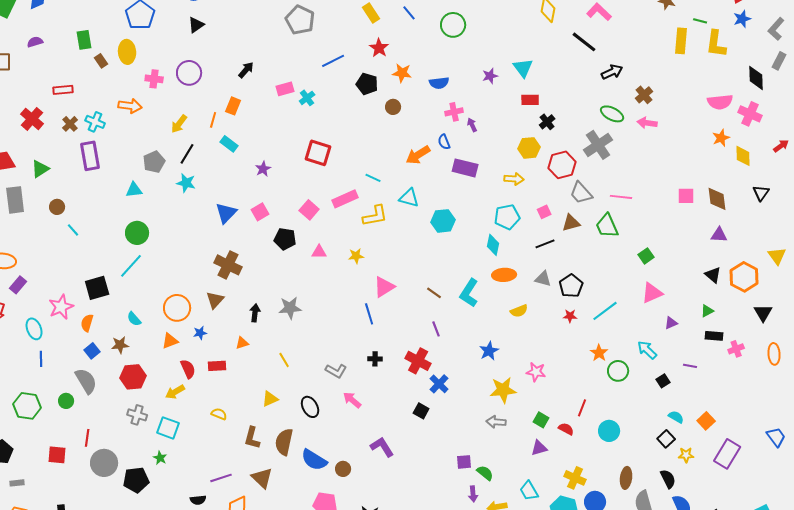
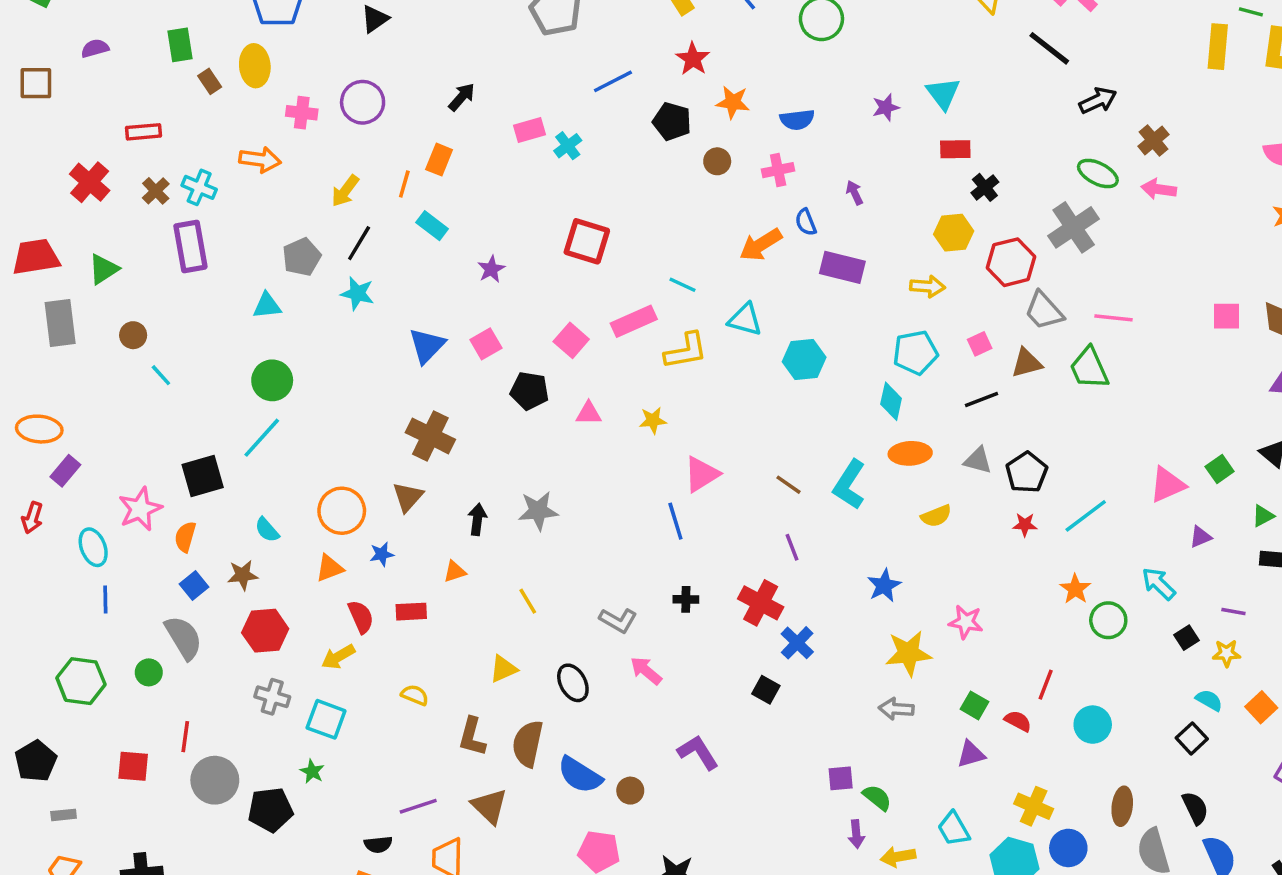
pink cross: (454, 112) -> (778, 170), moved
green square: (646, 256) -> (1220, 469), moved
yellow star: (686, 455) -> (1227, 653), moved

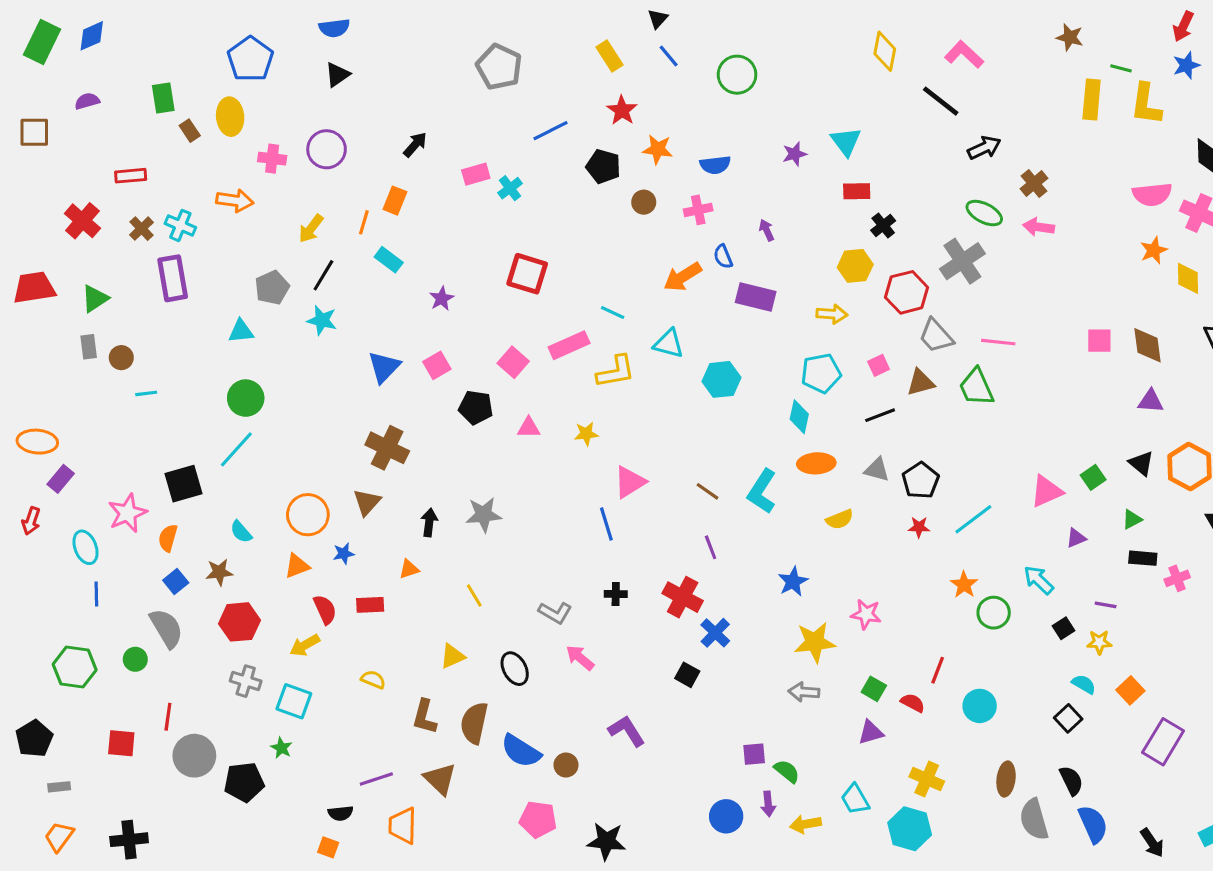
gray rectangle: (60, 323) -> (89, 347), moved, size x0.6
cyan line: (161, 375) -> (146, 393), turned -55
blue circle: (1068, 848) -> (726, 816), moved

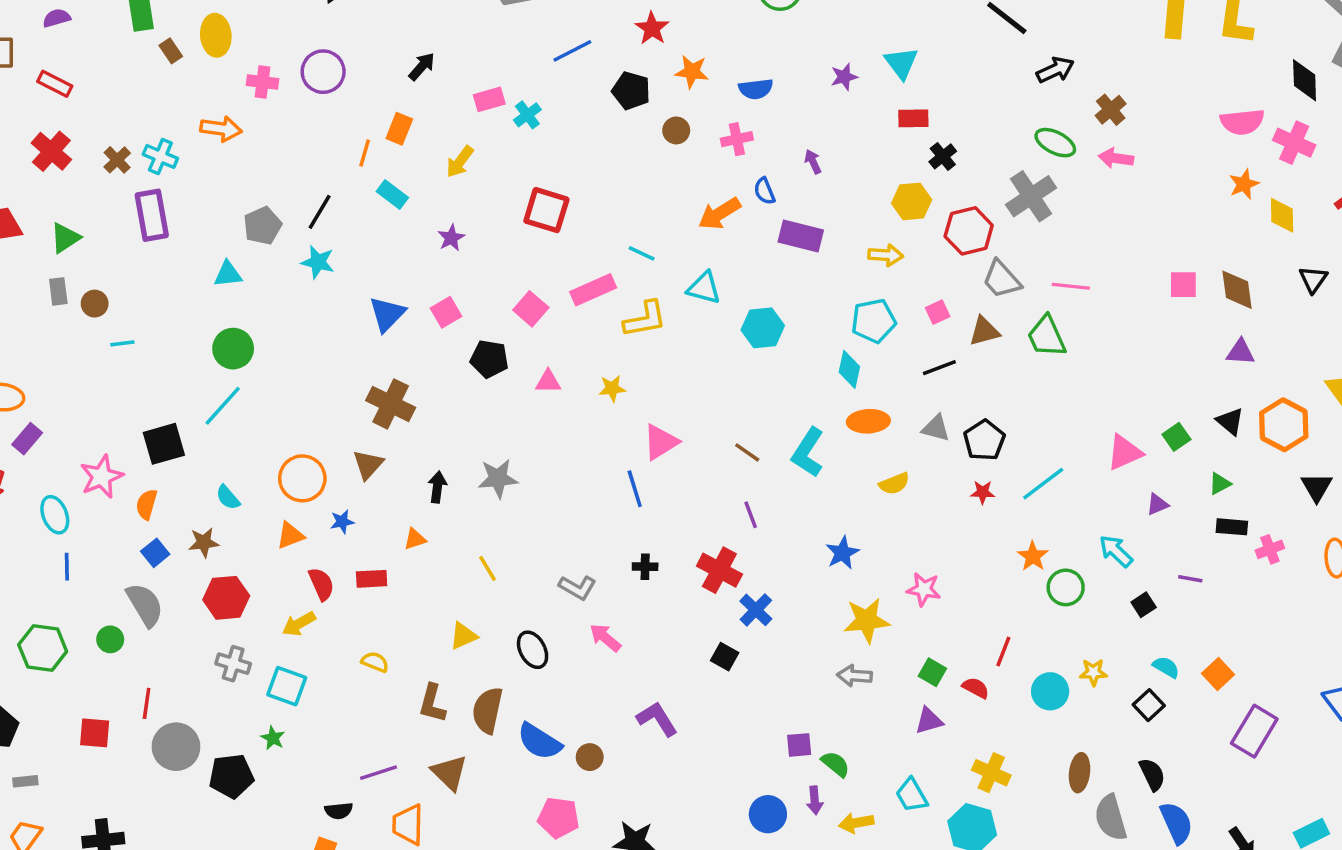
red rectangle: (131, 176) -> (55, 84), moved, turned 32
yellow arrow: (311, 229) -> (460, 162), moved
yellow star: (1099, 642) -> (1093, 672), moved

